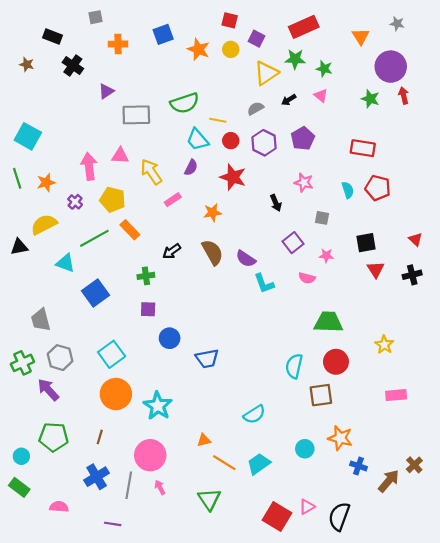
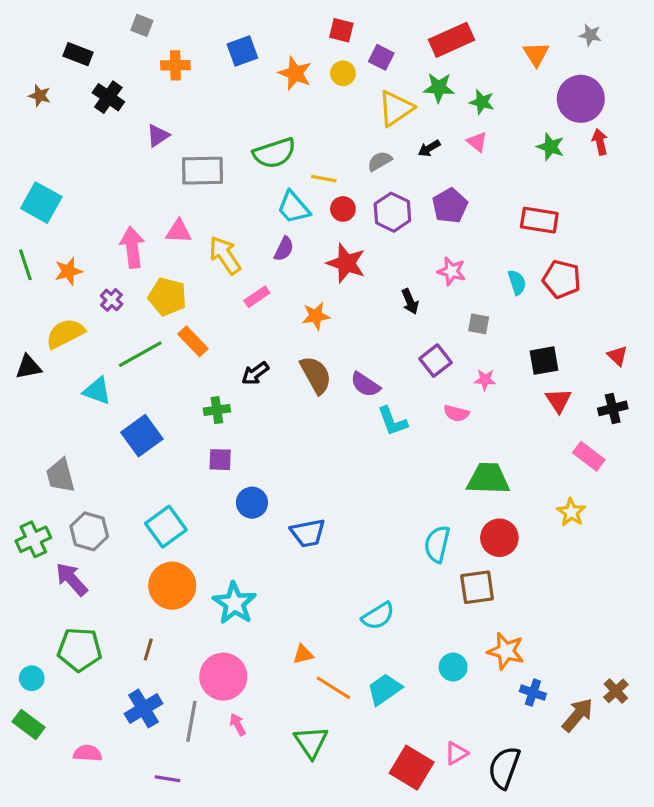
gray square: (95, 17) -> (142, 25), turned 32
pink rectangle: (396, 395) -> (589, 456), moved, turned 42

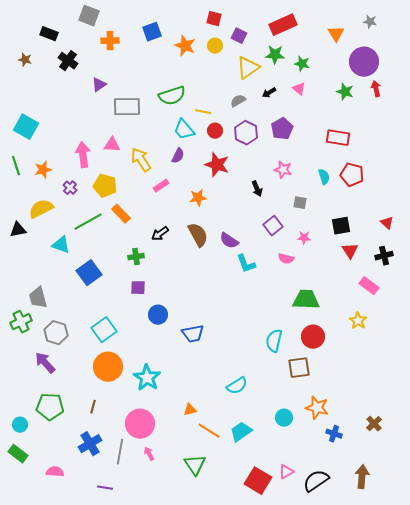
gray square: (142, 25) -> (89, 16), size x1.5
green cross: (33, 539) -> (21, 322), moved
brown cross: (616, 691) -> (374, 424), moved
brown arrow: (578, 715) -> (362, 477), moved, turned -35
black semicircle: (504, 768) -> (316, 481), turned 36

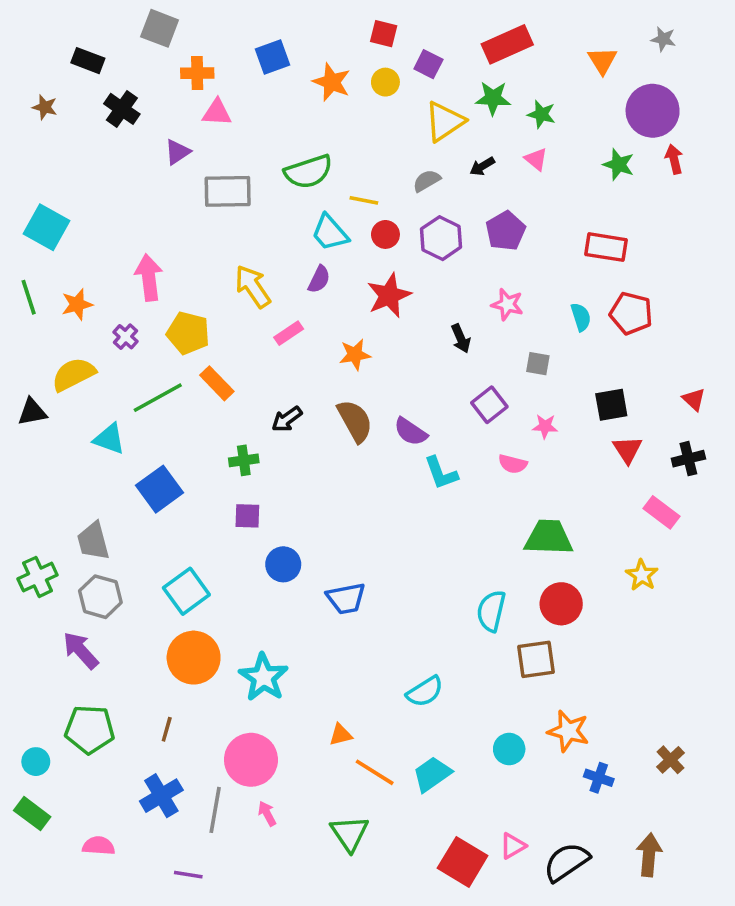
pink triangle: (112, 145) -> (217, 113), moved
red star: (217, 165) -> (389, 295), turned 30
gray trapezoid: (38, 298) -> (93, 541), moved

